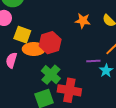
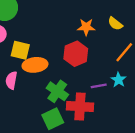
red hexagon: (50, 43) -> (76, 54), moved
purple line: (93, 61) -> (99, 86), moved

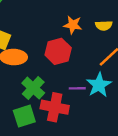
yellow semicircle: (115, 24) -> (104, 26), turned -49
cyan star: (119, 80) -> (99, 85), size x1.5

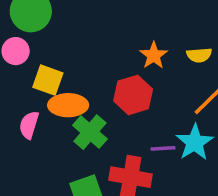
orange star: (73, 25) -> (154, 55), turned 30
green cross: (33, 88) -> (90, 132), moved

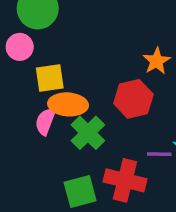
yellow square: (48, 80) -> (50, 78), turned -32
pink semicircle: (29, 125) -> (45, 121), moved

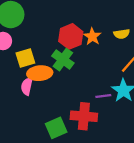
red hexagon: (133, 99) -> (71, 36), moved
green cross: (88, 133) -> (63, 60), moved

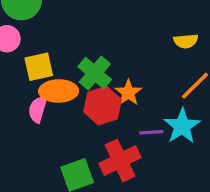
red hexagon: (71, 36) -> (103, 106), moved
orange star: (92, 36) -> (128, 93), moved
red cross: (84, 116) -> (120, 161), turned -35

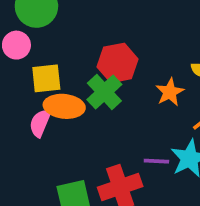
orange star: (128, 93) -> (170, 92), moved
red hexagon: (103, 106) -> (118, 63), moved

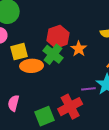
orange star: (170, 92) -> (79, 49), moved
pink semicircle: (40, 123) -> (13, 103), moved

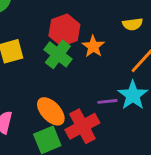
orange ellipse: (32, 66) -> (51, 111), moved, turned 50

